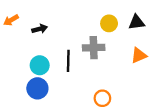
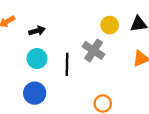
gray cross: (94, 48) -> (94, 50), turned 35
cyan circle: (40, 65) -> (37, 59), moved

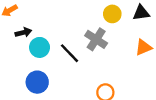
black arrow: (37, 31) -> (23, 32), moved
black line: (67, 64) -> (70, 53), turned -45

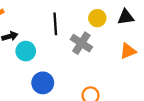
black line: (70, 53) -> (55, 24), moved, turned 40
blue circle: (37, 82) -> (43, 83), moved

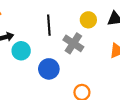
blue circle: (43, 83) -> (49, 69), moved

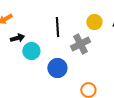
gray cross: (73, 43) -> (80, 44), turned 30

